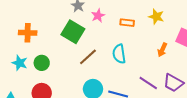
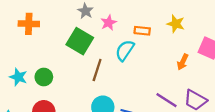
orange cross: (28, 33) -> (29, 24), moved
cyan semicircle: (119, 54) -> (125, 50), moved, turned 42
brown line: (88, 57) -> (97, 70), turned -30

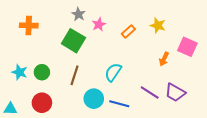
orange rectangle: (142, 31) -> (128, 32), turned -48
cyan semicircle: (125, 50) -> (113, 72), moved
brown line: (97, 70) -> (74, 75), moved

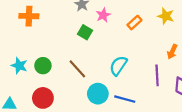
green square: (73, 41) -> (85, 32), moved, size x0.6
brown line: (74, 75) -> (77, 69), turned -60
purple line: (150, 93) -> (157, 75), moved, turned 54

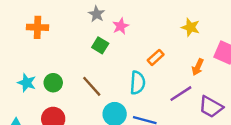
orange rectangle: (134, 23) -> (156, 57), moved
cyan semicircle: (118, 66) -> (137, 83), turned 150
purple line: (157, 75) -> (181, 94), turned 60

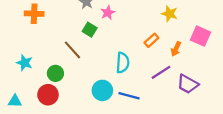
orange rectangle: (156, 57) -> (151, 40), moved
green circle: (53, 83) -> (55, 73), moved
brown line: (92, 86) -> (73, 50), moved

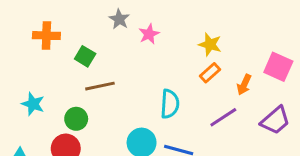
yellow star: (170, 14) -> (210, 44), moved
green square: (90, 30) -> (85, 56), moved
brown line: (73, 50) -> (100, 86), turned -60
purple trapezoid: (188, 84) -> (275, 120), moved, turned -70

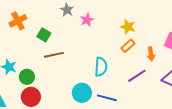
orange cross: (46, 36) -> (18, 21), turned -30
orange arrow: (244, 85) -> (151, 54), turned -32
green circle: (76, 119) -> (27, 77), moved

